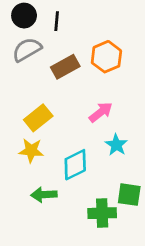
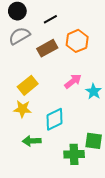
black line: (57, 21) -> (50, 19), moved, turned 56
cyan star: (116, 145) -> (94, 91), moved

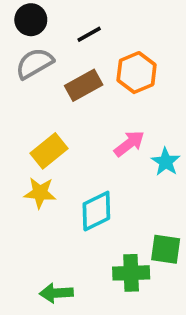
green arrow: (32, 141) -> (56, 293), moved

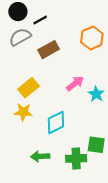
black line: (89, 34) -> (40, 20), moved
orange hexagon: (137, 73) -> (92, 38), moved
green arrow: (56, 293) -> (40, 156), moved

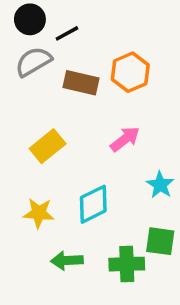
orange hexagon: (92, 38) -> (130, 72), moved
brown rectangle: (49, 50) -> (81, 83), turned 42
cyan star: (96, 94) -> (160, 185), moved
yellow star: (23, 112) -> (39, 213), moved

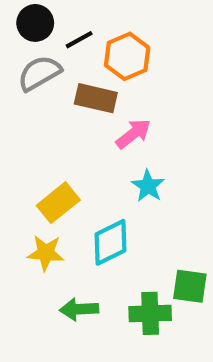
orange hexagon: (130, 72) -> (127, 56), moved
pink arrow: (125, 139) -> (133, 134), moved
yellow rectangle: (48, 146) -> (58, 203), moved
cyan star: (160, 185) -> (148, 186), moved

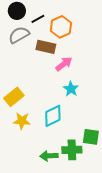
yellow rectangle: (58, 203) -> (14, 97), moved
green arrow: (79, 309) -> (49, 156), moved

